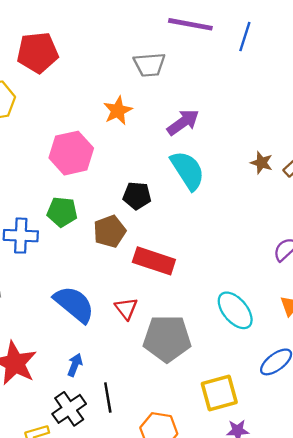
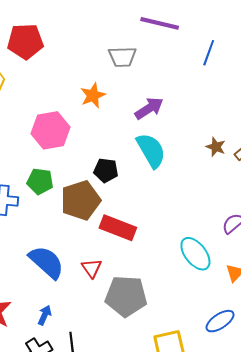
blue line: (245, 37) -> (209, 53), moved
brown pentagon: (110, 231) -> (81, 200), size x1.4
cyan ellipse: (235, 310) -> (195, 254), moved

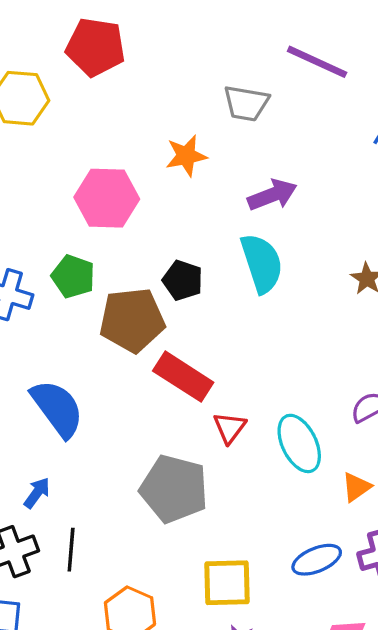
red triangle: (92, 268) -> (230, 428), moved

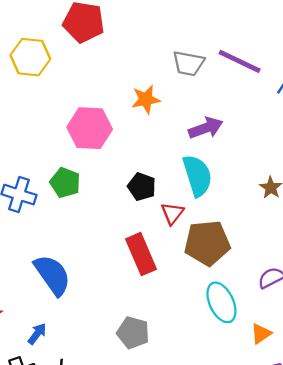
purple line: (317, 62) -> (240, 61), moved
brown pentagon: (132, 320) -> (207, 243), moved
red rectangle: (183, 377) -> (141, 254), turned 33
red triangle: (230, 428) -> (172, 213), moved
gray pentagon: (174, 489) -> (133, 333), size x0.7

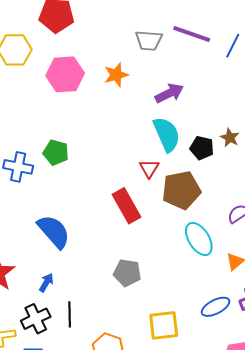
pink hexagon: (90, 128) -> (65, 74), moved
black pentagon: (142, 187) -> (202, 148), moved

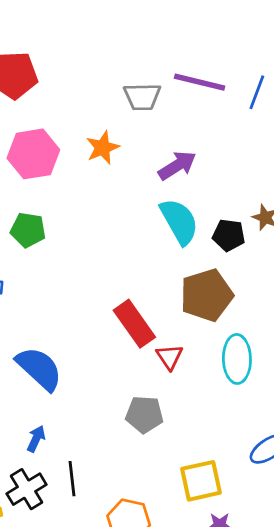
green pentagon: (56, 152) -> (28, 230), moved
red triangle: (149, 168) -> (170, 357), moved
cyan ellipse: (199, 239) -> (237, 359), turned 36

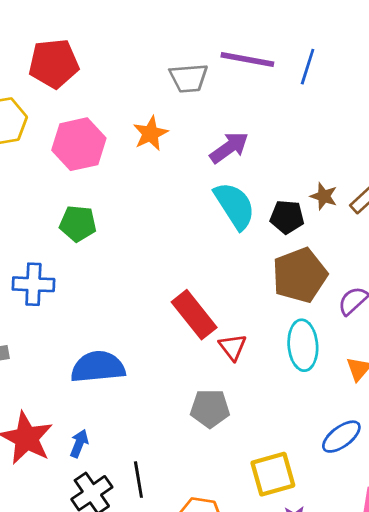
brown pentagon: (207, 295) -> (300, 275), moved
blue semicircle: (39, 368) -> (98, 367), turned -45
blue arrow: (36, 439) -> (79, 444), moved

